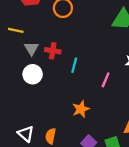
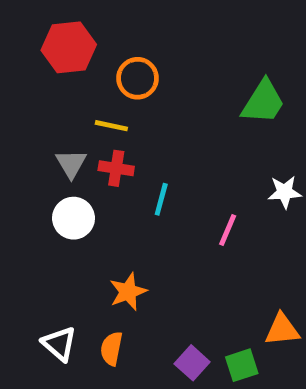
yellow line: (16, 30) -> (111, 126), moved
orange star: (81, 109) -> (128, 292), moved

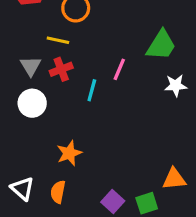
green trapezoid: (263, 102) -> (161, 45), moved
red cross: (116, 168) -> (61, 69), turned -30
pink line: (228, 230) -> (119, 69), moved

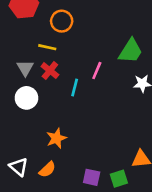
red cross: (61, 69) -> (50, 71), turned -30
orange semicircle: (58, 192) -> (47, 169), turned -144
purple square: (113, 202) -> (92, 177), turned -30

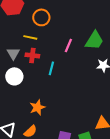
red cross: (50, 71) -> (32, 55), turned -32
pink line: (97, 71) -> (68, 45), moved

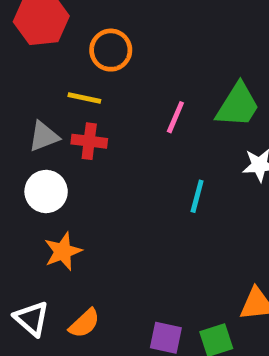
gray triangle: (13, 53) -> (44, 136), turned 40
cyan line: (51, 68) -> (197, 196), moved
orange star: (37, 107) -> (63, 251), moved

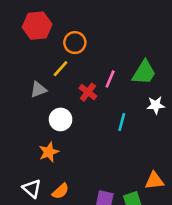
yellow line: (84, 98) -> (61, 69), turned -60
red cross: (89, 141) -> (88, 92), moved, turned 30
white circle: (46, 191) -> (61, 119), moved

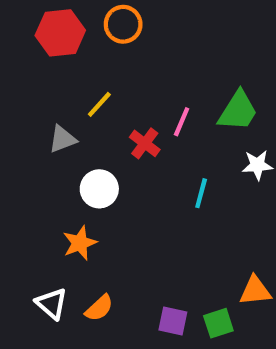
orange circle: (75, 43) -> (123, 24), moved

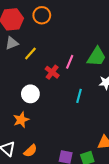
gray triangle: (62, 139) -> (12, 43), moved

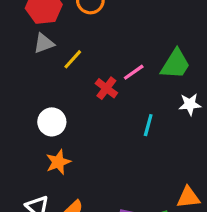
pink line: (70, 62) -> (134, 72), turned 32
white circle: (30, 94) -> (52, 122), moved

